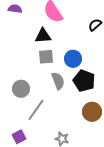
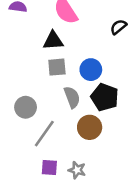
brown circle: (92, 112) -> (90, 127), moved
purple square: (19, 137) -> (49, 168), moved, turned 32

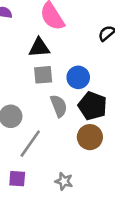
brown circle: (90, 127) -> (90, 137), moved
purple square: (49, 168) -> (17, 179), moved

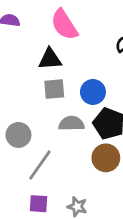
gray semicircle: (59, 106) -> (71, 123), turned -70
purple square: (17, 179) -> (39, 204), moved

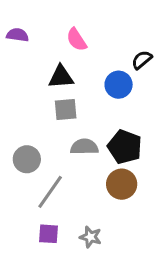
pink semicircle: (64, 25) -> (77, 40), size x0.7
blue circle: (93, 92) -> (119, 85), moved

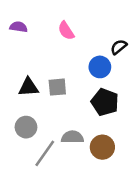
black triangle: (61, 77) -> (28, 87), moved
gray semicircle: (84, 147) -> (72, 137), moved
black pentagon: (125, 147) -> (105, 102), moved

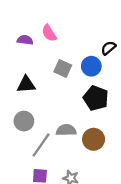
purple semicircle: (18, 27) -> (25, 40), moved
pink semicircle: (66, 31) -> (49, 33), moved
gray square: (57, 87) -> (63, 69), moved, turned 30

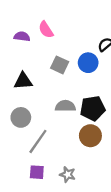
black pentagon: (96, 98) -> (93, 108), moved, turned -30
gray semicircle: (66, 130) -> (65, 106), moved

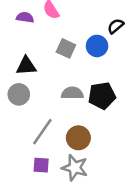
gray circle: (21, 117) -> (19, 94), moved
brown circle: (90, 136) -> (78, 138), moved
gray star: (68, 174) -> (75, 168), size x1.5

